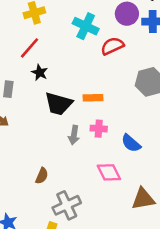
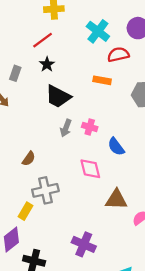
orange rectangle: (93, 98) -> (102, 80), moved

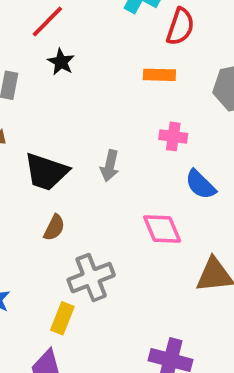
red semicircle: (118, 55) -> (180, 27), turned 130
black trapezoid: (58, 96) -> (46, 172), moved
pink cross: (90, 127) -> (173, 136), moved

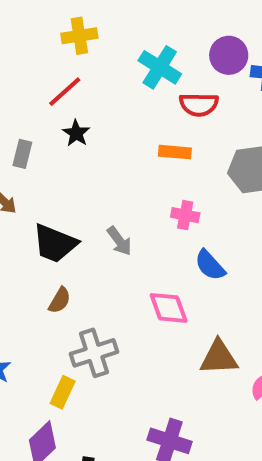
red semicircle: (180, 27) -> (199, 104), turned 69
gray arrow: (110, 166) -> (119, 241), turned -52

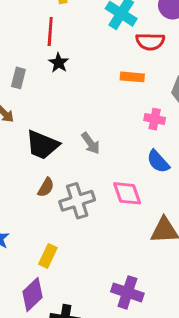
red line: (65, 92) -> (50, 32), turned -44
pink cross: (185, 215) -> (155, 119), moved
gray cross: (94, 353) -> (77, 201), moved

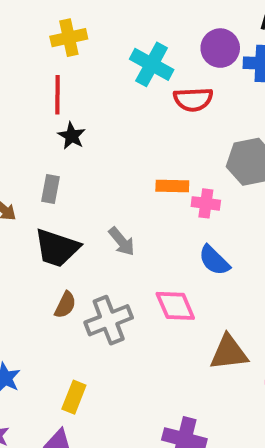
orange rectangle: (132, 77) -> (172, 186), moved
gray rectangle: (18, 78) -> (50, 189), moved

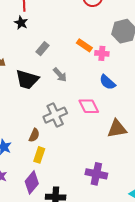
black star: (72, 136) -> (21, 23), moved
orange rectangle: (172, 186) -> (84, 45), turned 35
gray rectangle: (50, 189) -> (43, 49), moved, turned 32
brown semicircle: (65, 305) -> (34, 135), moved

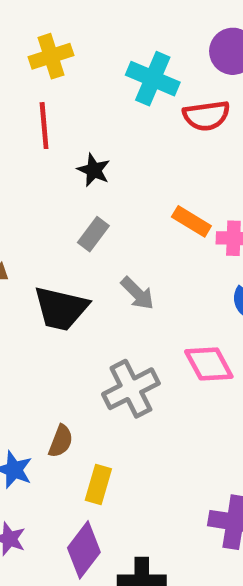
black star: (21, 23) -> (94, 170), moved
brown semicircle: (34, 135) -> (61, 441), moved

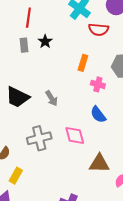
orange rectangle: (191, 221) -> (83, 63), moved, turned 63
gray rectangle: (93, 234) -> (24, 45), moved, turned -56

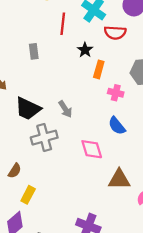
red line: (28, 18) -> (63, 24), moved
black star: (45, 41) -> (85, 50), moved
gray cross: (39, 138) -> (44, 138), moved

